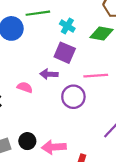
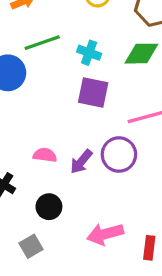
purple arrow: (49, 74) -> (81, 162), moved, turned -42
black circle: (27, 141) -> (49, 207), moved

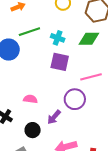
purple arrow: (81, 162) -> (54, 117), moved

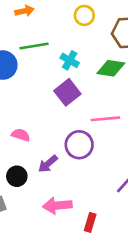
purple square: (60, 62) -> (67, 92), turned 30

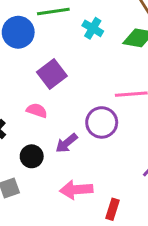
purple square: (67, 92) -> (52, 74), moved

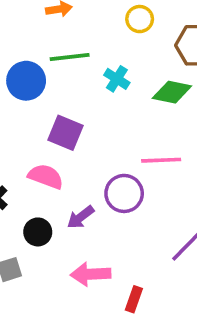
purple square: (52, 74) -> (65, 133), turned -32
pink semicircle: (37, 110) -> (46, 176), size x1.4

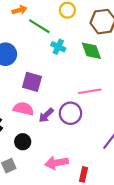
green line: (70, 57) -> (39, 26), moved, turned 45
green diamond: (172, 92) -> (91, 51), turned 65
purple arrow: (81, 217) -> (46, 115), moved

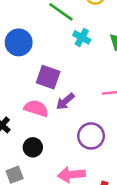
purple circle: (70, 113) -> (91, 136), moved
purple arrow: (46, 115) -> (65, 101), moved

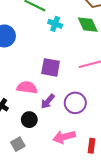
purple square: (48, 77) -> (51, 67), moved
purple arrow: (65, 101) -> (48, 101), moved

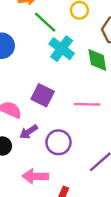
cyan cross: (55, 24) -> (62, 49), size x1.5

